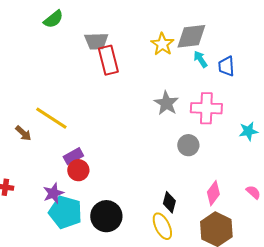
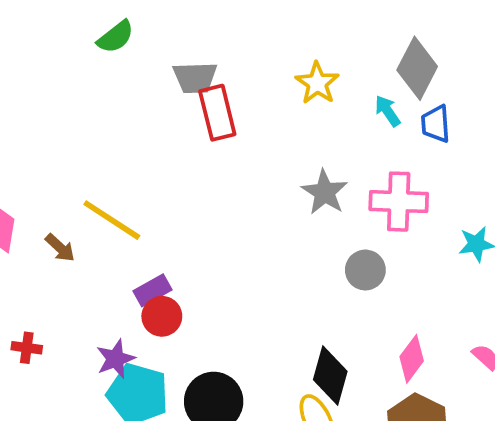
gray diamond: (191, 36) -> (417, 68), moved, turned -56
black diamond: (169, 202) -> (330, 375), size x1.4

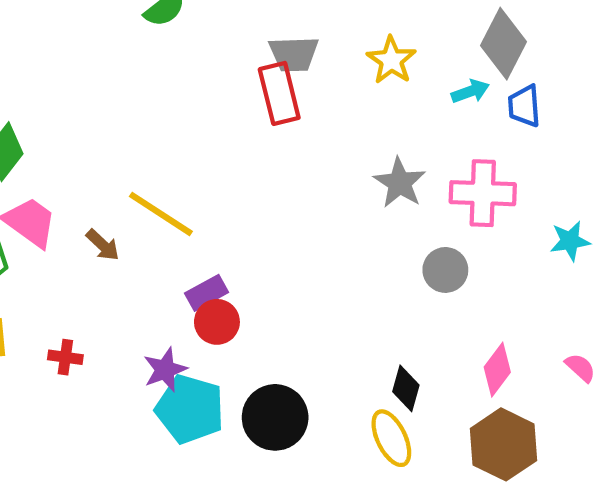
gray trapezoid: (195, 78) -> (294, 54), moved
cyan arrow: (388, 111) -> (470, 91), turned 104
black diamond: (330, 375) -> (406, 388), size x0.7

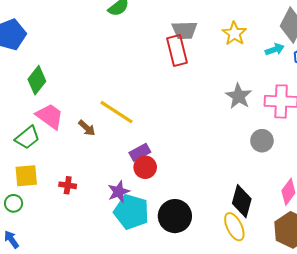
black diamond: (406, 388) -> (242, 201), size x1.4

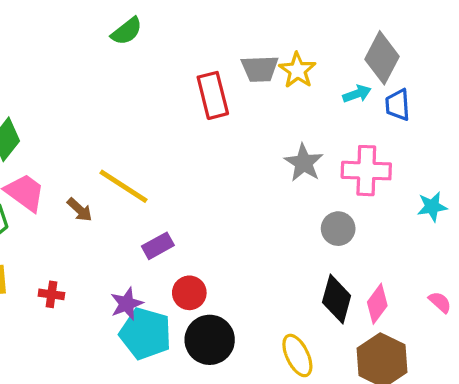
gray trapezoid: (184, 30) -> (260, 69), moved
red circle: (145, 167) -> (189, 293), moved
black diamond: (242, 201) -> (337, 299), moved

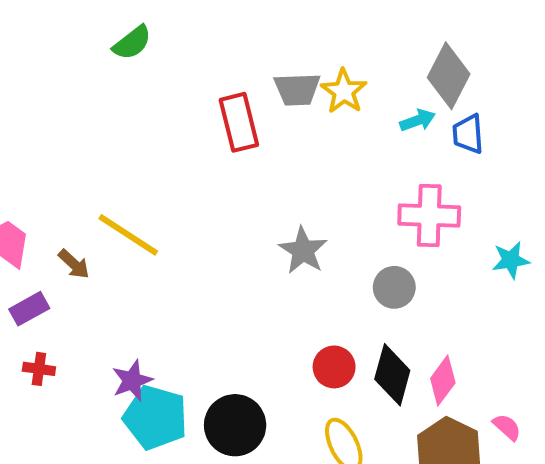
gray star: (304, 163) -> (303, 250), moved
purple rectangle: (158, 246) -> (29, 309), moved
red circle: (189, 293) -> (334, 367), moved
pink semicircle: (440, 302) -> (507, 427), moved

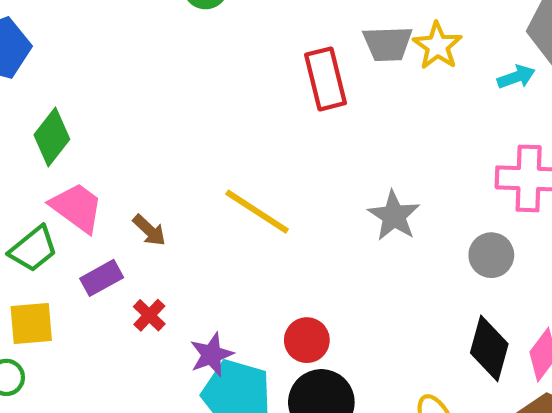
yellow line: (128, 235) -> (257, 212), moved
red circle: (334, 367) -> (307, 340), moved
red cross: (39, 369) -> (149, 315), moved, turned 36

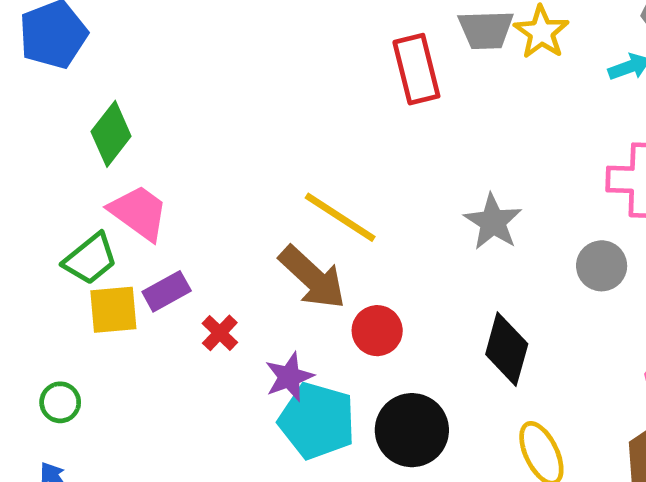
brown arrow: (149, 230) -> (312, 277), moved, size x1.8
yellow square: (31, 324) -> (113, 310), moved
red circle: (307, 340) -> (377, 331), moved
black diamond: (489, 348) -> (507, 349), moved

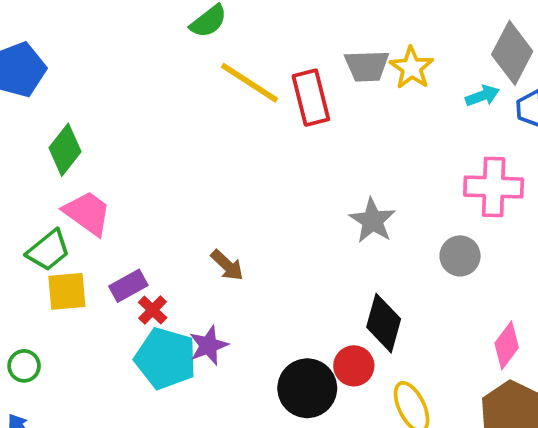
yellow line: (340, 217) -> (249, 83), moved
brown arrow: (312, 277) -> (227, 265), size x0.6
purple rectangle: (167, 291) -> (128, 286), moved
red circle: (377, 331) -> (354, 366), moved
cyan pentagon: (317, 421) -> (166, 358), moved

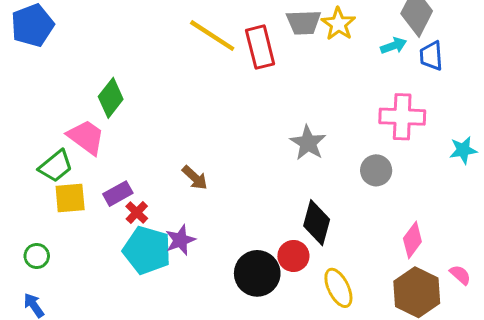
green diamond: (65, 150) -> (111, 98), moved

